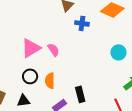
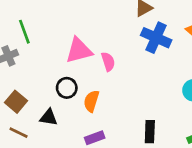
blue cross: (82, 23) -> (156, 38), size x1.5
black rectangle: (80, 94) -> (150, 132), moved

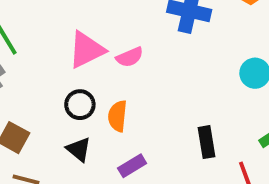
pink semicircle: (108, 62) -> (130, 57), turned 96
black triangle: (49, 117) -> (79, 149), moved, turned 42

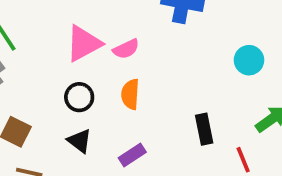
orange semicircle: (118, 116) -> (130, 94), moved

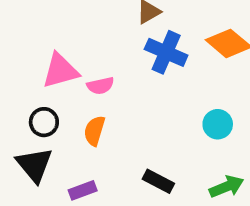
black rectangle: (204, 129) -> (158, 181), turned -64
black triangle: (80, 141) -> (34, 165), size x1.5

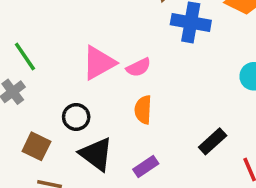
black circle: (44, 122) -> (76, 117), moved
black rectangle: (158, 181) -> (213, 141), turned -56

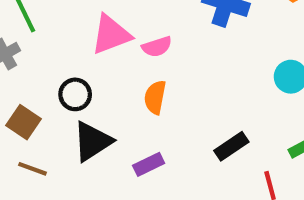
black triangle: (96, 154) -> (92, 141), turned 42

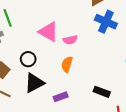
pink triangle: (111, 35) -> (48, 32), turned 45
black rectangle: (231, 146) -> (102, 92), turned 49

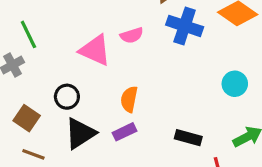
pink semicircle: (70, 40) -> (132, 35), moved
purple rectangle: (61, 97) -> (125, 132), moved

